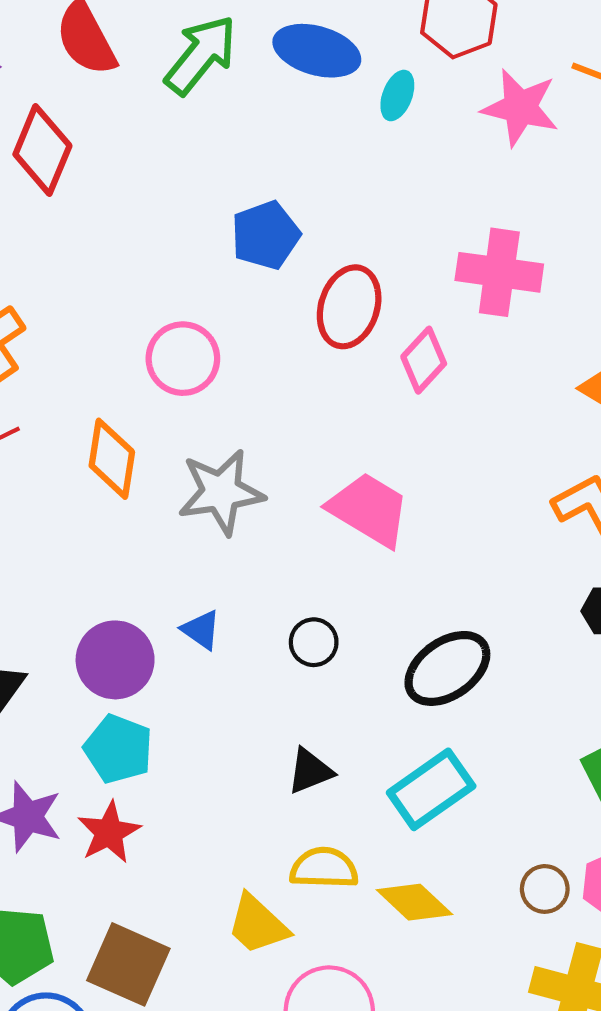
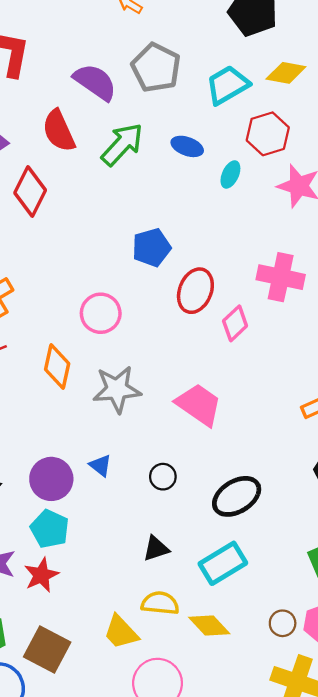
blue ellipse: (317, 51) -> (187, 146), size x0.7

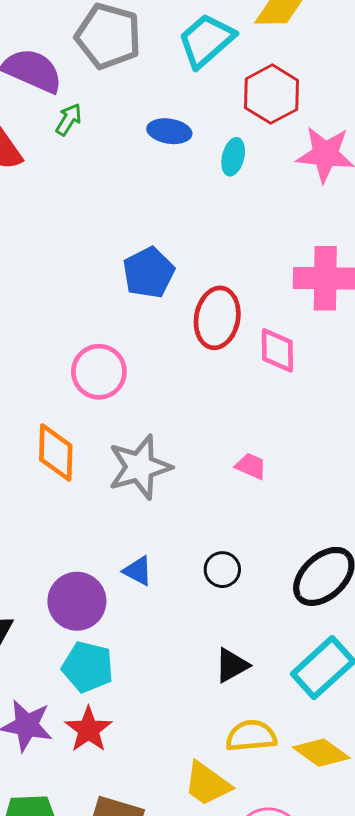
green arrow: (122, 144) -> (69, 119), moved, size x0.5
pink diamond: (235, 323) -> (277, 350), turned -36
pink trapezoid: (199, 405) -> (251, 466), size x0.5

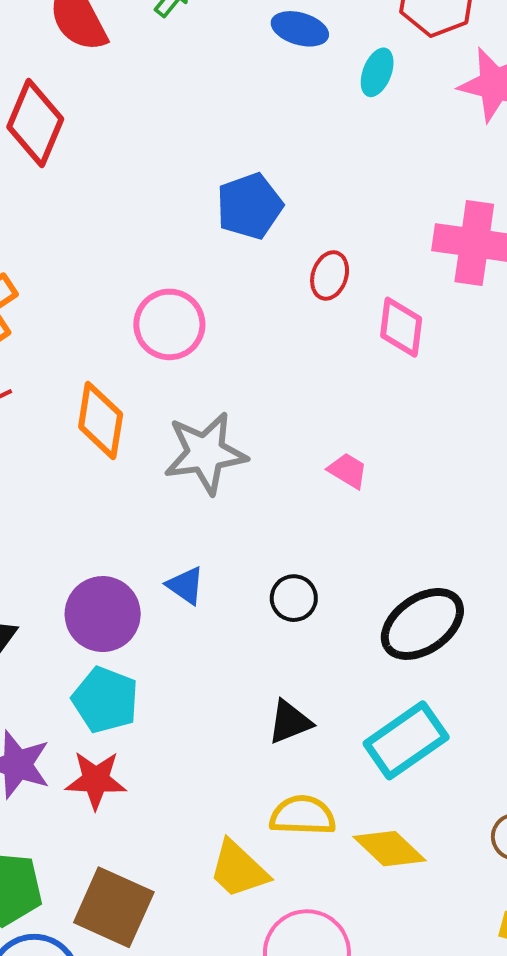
red ellipse: (217, 318) -> (330, 275), size x0.6
red star: (89, 730) -> (96, 780), turned 30

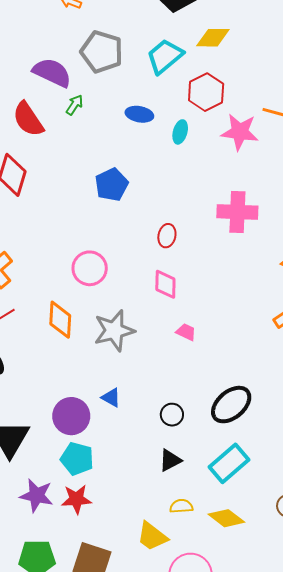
blue pentagon: (250, 206) -> (112, 185), moved
pink diamond: (401, 327) -> (165, 284), moved
black circle: (294, 598) -> (172, 415), moved
yellow semicircle: (303, 815) -> (181, 506), size x0.7

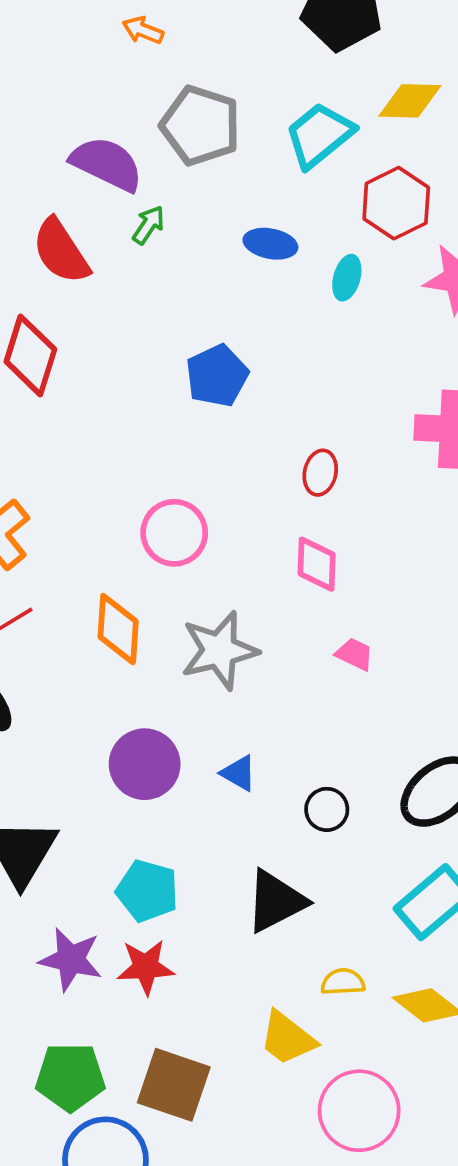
blue triangle: (111, 398) -> (239, 773), moved
purple circle: (71, 416) -> (145, 764), moved
black triangle: (170, 460) -> (276, 901), moved, size x1.5

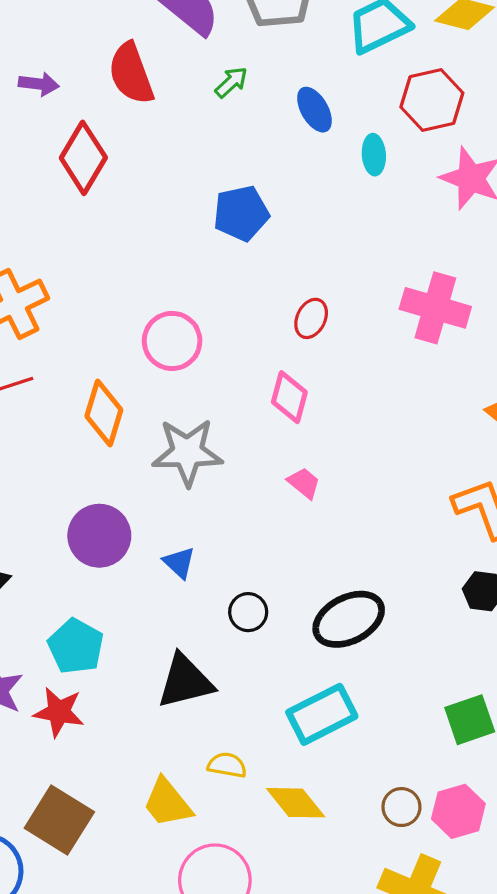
green arrow: (149, 225) -> (231, 82), moved
blue ellipse: (270, 244) -> (314, 110), turned 36
cyan ellipse: (347, 278) -> (374, 155), turned -33

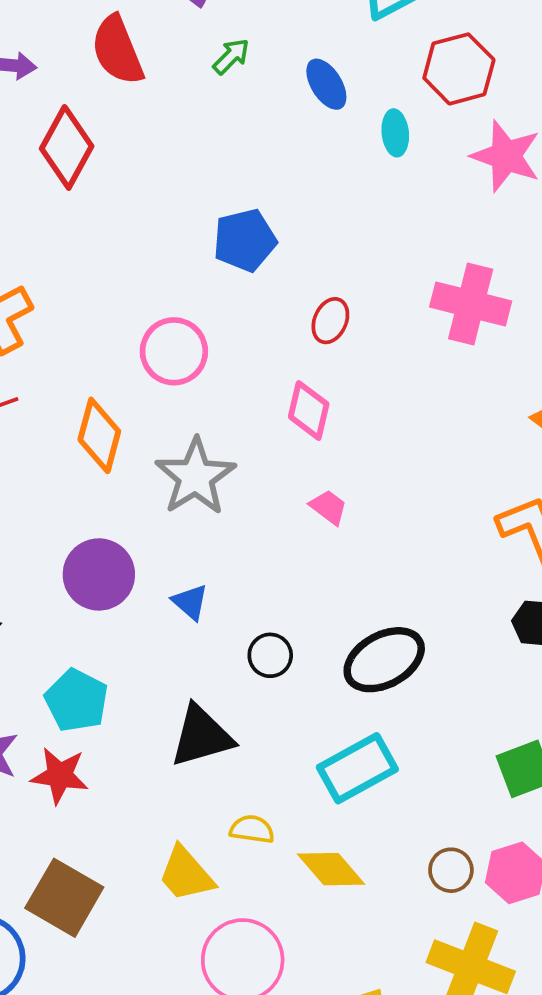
blue pentagon: (241, 213) -> (245, 240), moved
gray star: (187, 452) -> (195, 477), turned -30

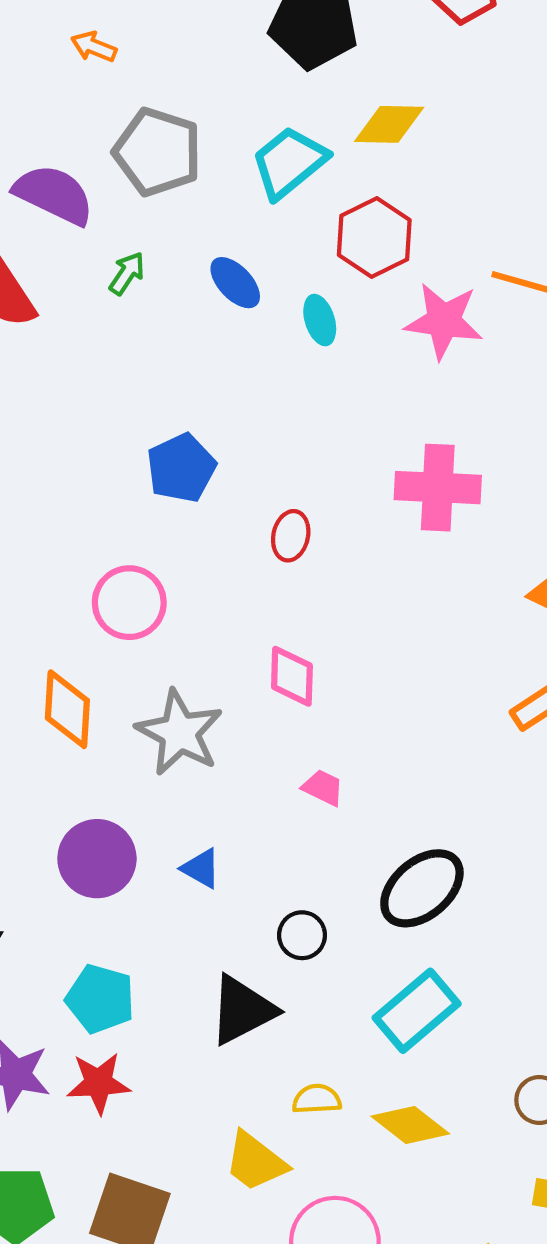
pink diamond: (309, 410) -> (292, 676), moved
pink trapezoid: (328, 507) -> (323, 788), moved
black circle: (270, 655) -> (302, 935), moved

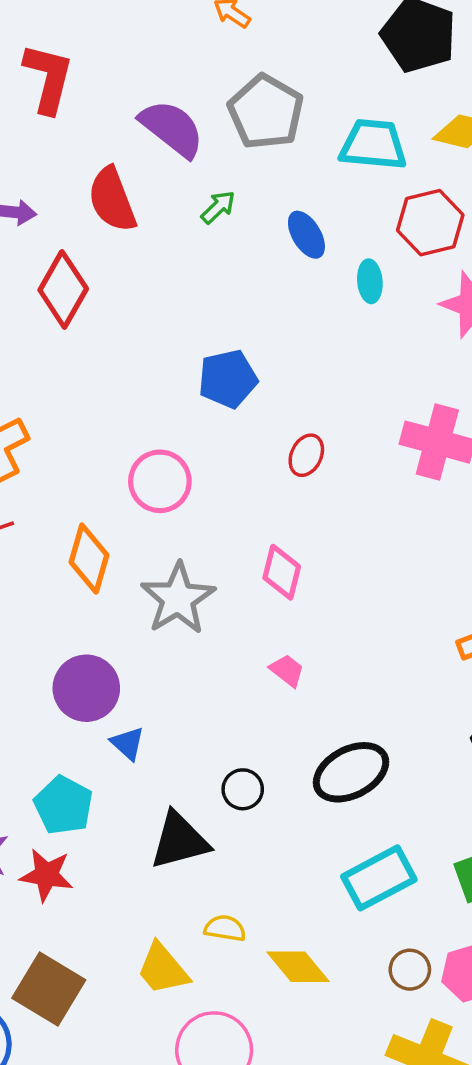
cyan trapezoid: (289, 162) -> (373, 145), turned 32
blue triangle: (201, 868) -> (128, 743), moved
cyan rectangle: (417, 1011) -> (379, 878), moved

